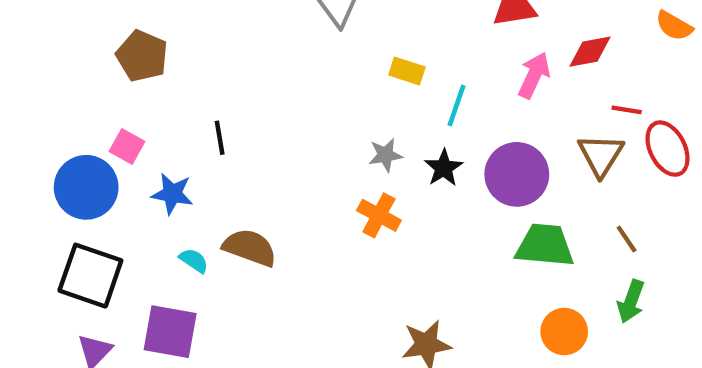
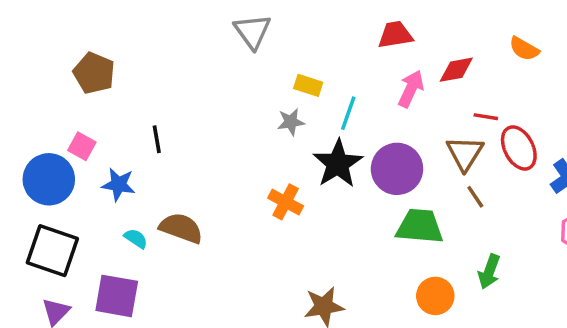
gray star: (385, 155) -> (291, 122), moved
black star: (444, 168) -> (338, 164), size x1.6
brown line: (627, 239) -> (475, 197), moved

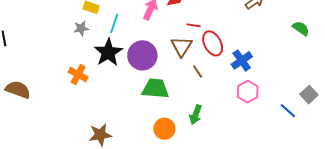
brown line: (475, 197) -> (198, 72), moved

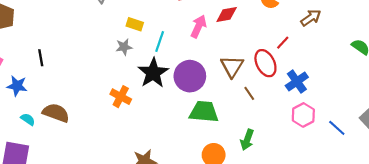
red line: (194, 25) -> (283, 43), moved, turned -56
blue line: (288, 111) -> (337, 128), moved

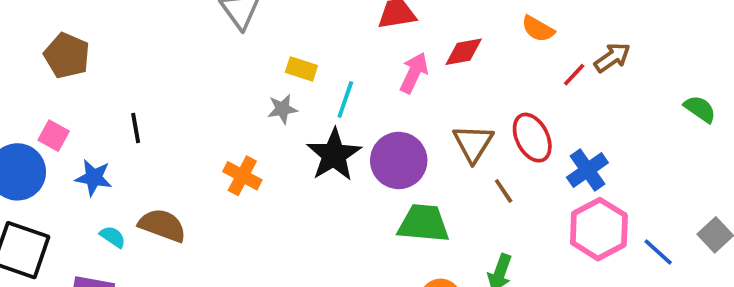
red line: (283, 43) -> (574, 75), moved
orange cross: (121, 97) -> (242, 176), moved
pink hexagon: (303, 115) -> (599, 229), size x1.4

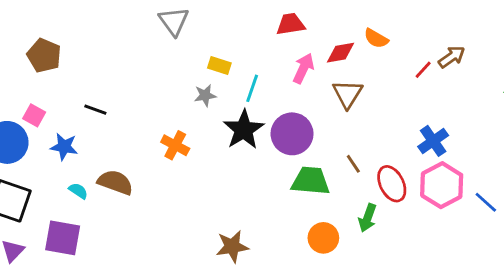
orange semicircle: (538, 29) -> (376, 38), moved
black line: (136, 128) -> (95, 110), turned -60
red ellipse: (532, 138) -> (392, 184), moved
brown triangle: (473, 143) -> (348, 94), moved
brown line: (504, 191) -> (353, 164), moved

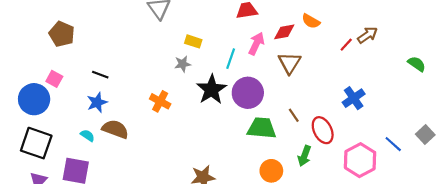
cyan line: (252, 88) -> (231, 59), moved
blue star: (64, 147) -> (97, 102), moved, turned -30
pink hexagon: (442, 185) -> (360, 160), moved

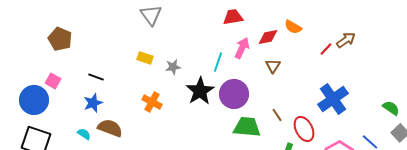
yellow rectangle: (193, 41) -> (145, 58), moved
brown triangle: (289, 63) -> (273, 66), size x0.7
green semicircle: (417, 64) -> (391, 108), moved
blue cross: (354, 98) -> (333, 99), size x1.4

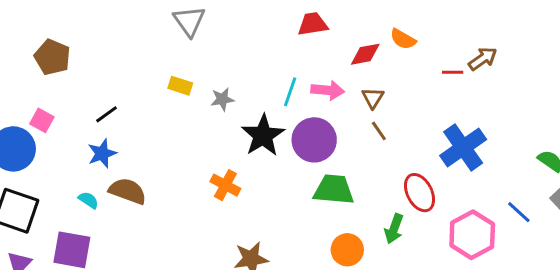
pink arrow: (242, 48) -> (328, 90), moved, turned 70
red line: (326, 49) -> (453, 72), turned 48
black line: (96, 77) -> (107, 114), turned -56
orange cross: (152, 102) -> (225, 185), moved
brown line: (277, 115) -> (379, 131), moved

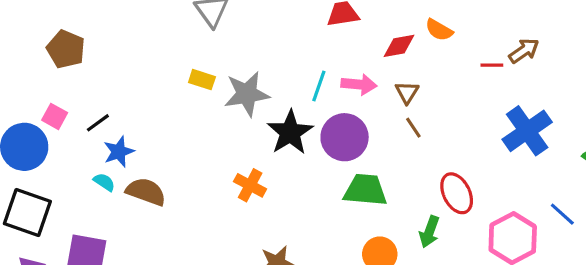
gray star: (222, 99) -> (247, 94), size x1.8
black line: (107, 114) -> (98, 123), moved
blue cross: (463, 147) -> (527, 131), moved
cyan semicircle: (88, 200) -> (104, 182), moved

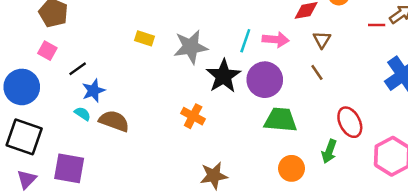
yellow rectangle: (202, 80) -> (144, 38), moved
brown triangle: (407, 92) -> (322, 40), moved
pink square: (55, 116) -> (47, 51), moved

